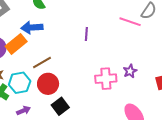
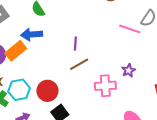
purple line: (86, 34) -> (75, 44), moved
brown line: (42, 62) -> (79, 64), moved
purple star: (130, 71) -> (128, 70), moved

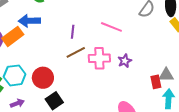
pink line: (130, 29) -> (111, 27), moved
pink cross: (105, 86) -> (99, 58), moved

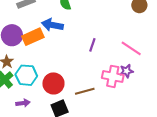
brown line: (76, 52) -> (85, 91), moved
purple star: (125, 61) -> (126, 71), moved

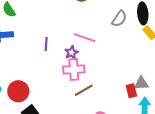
purple star: (126, 71) -> (71, 53), moved
brown line: (85, 91) -> (84, 90), moved

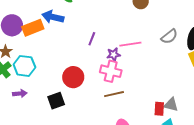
pink line: (85, 38) -> (130, 44), turned -45
red circle: (18, 91) -> (73, 77), moved

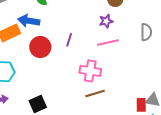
gray semicircle: (169, 36) -> (146, 32), turned -48
purple star: (114, 54) -> (106, 21), moved
red circle: (73, 77) -> (40, 47), moved

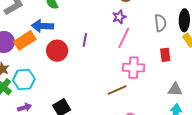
pink line: (108, 42) -> (124, 38), turned -45
pink cross: (90, 71) -> (134, 68), moved
red rectangle: (141, 105) -> (165, 55), moved

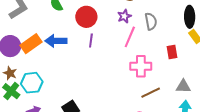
gray semicircle: (160, 23) -> (151, 21), moved
blue arrow: (42, 26) -> (56, 41), moved
red circle: (57, 51) -> (86, 17), moved
brown line: (117, 90) -> (151, 93), moved

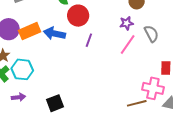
red circle: (86, 17) -> (78, 16), moved
gray semicircle: (151, 21) -> (151, 34), turned -30
pink cross: (141, 66) -> (153, 88), moved

